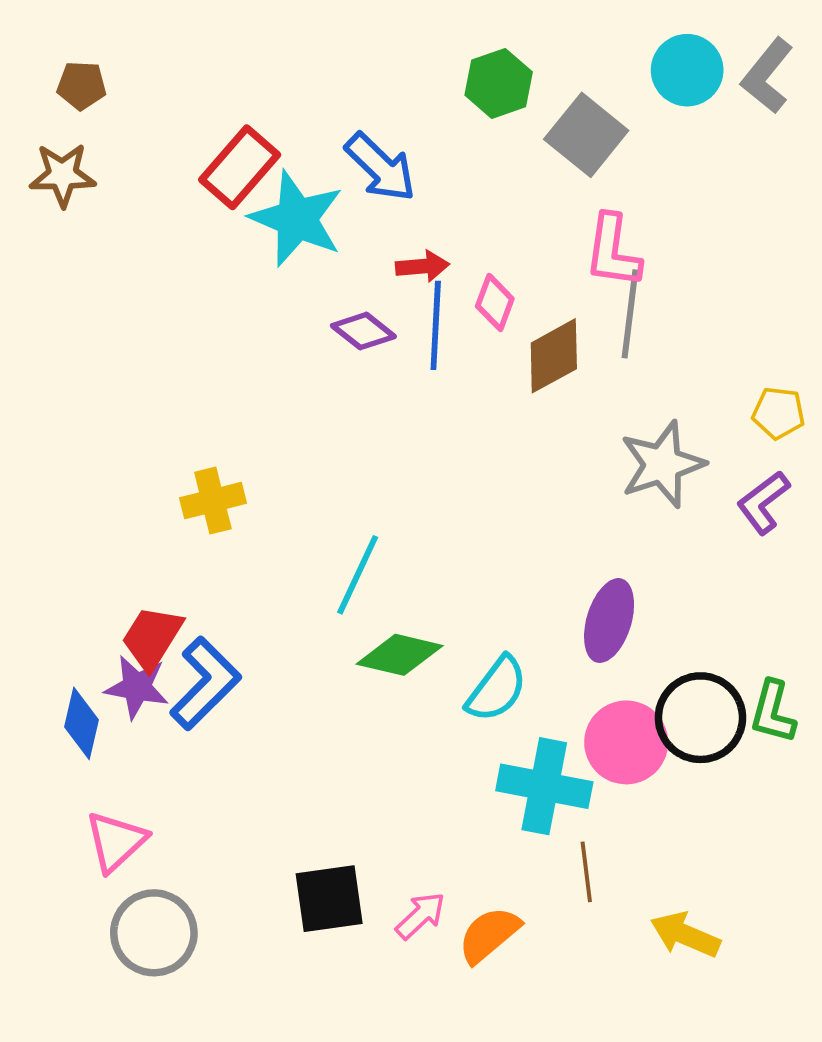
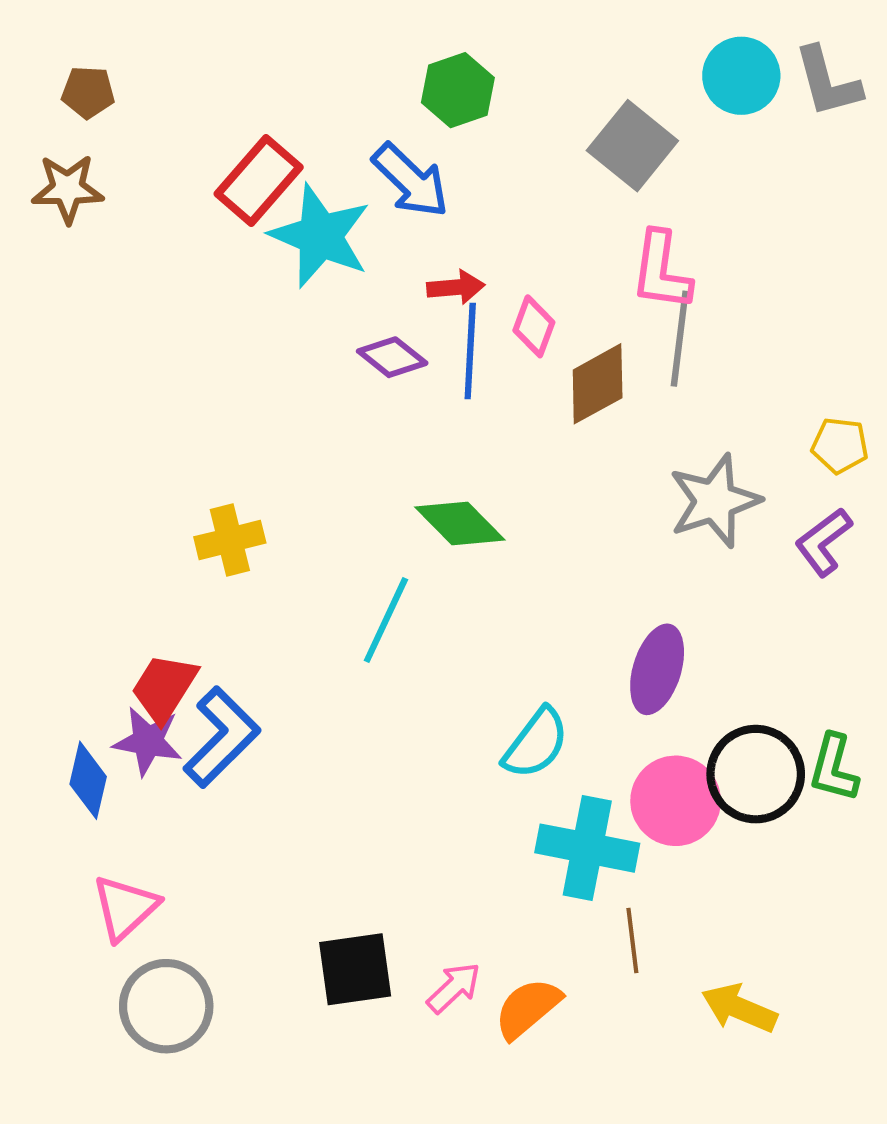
gray L-shape: (767, 76) -> (828, 82), turned -54
green hexagon: (499, 83) -> (458, 90), moved
green diamond: (400, 655) -> (460, 524), moved, turned 32

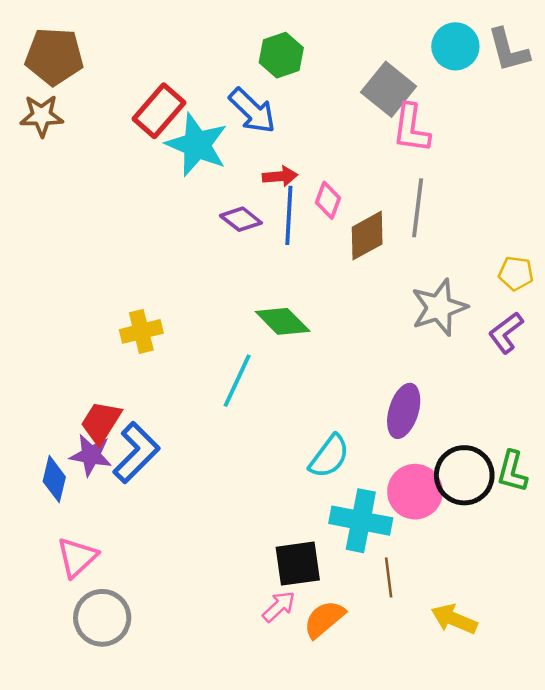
brown pentagon: (88, 92) -> (54, 56), size x1.8
pink L-shape: (661, 271) -> (411, 128), moved
black square: (355, 969) -> (298, 564), moved

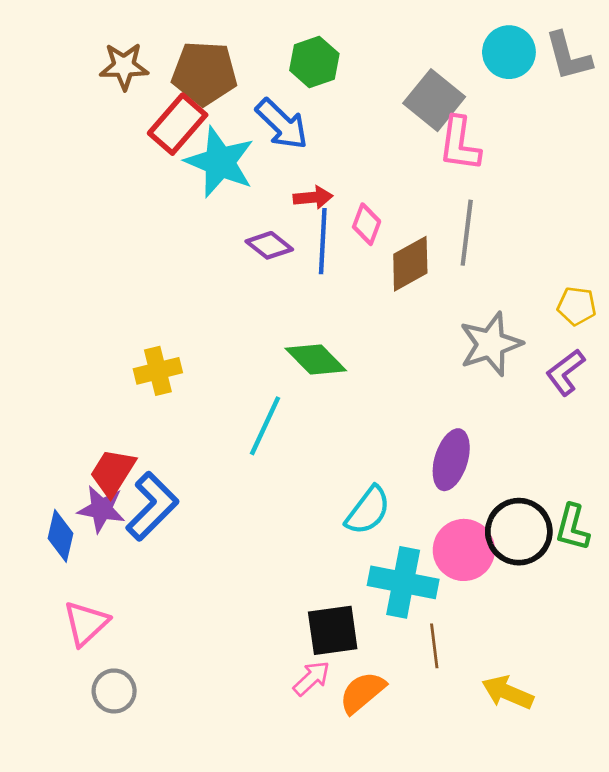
brown pentagon: (54, 56) -> (204, 73), moved
brown star: (42, 116) -> (124, 66), moved
gray circle: (102, 618) -> (114, 691), size x0.7

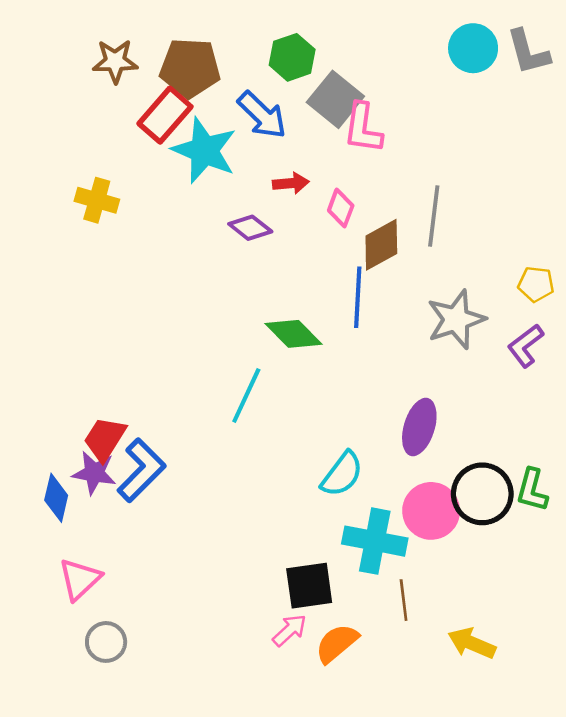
gray square: (434, 100) -> (335, 99), moved
pink L-shape: (460, 144) -> (363, 128), moved
blue line: (323, 241) -> (358, 297), moved
yellow cross: (158, 371) -> (97, 200), moved, turned 30

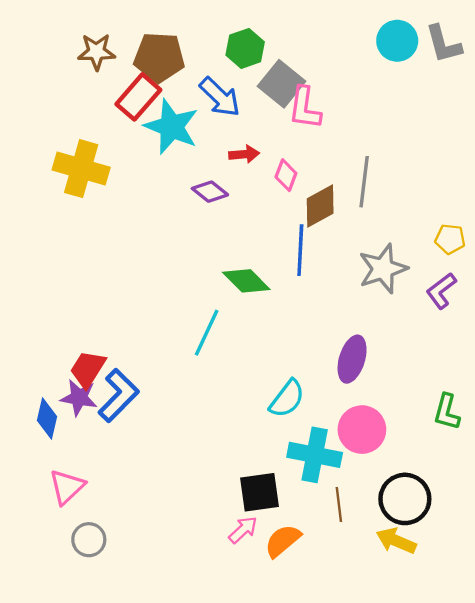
yellow cross: (97, 200) -> (81, 169), size x1.5
black circle: (482, 494) -> (405, 499), moved

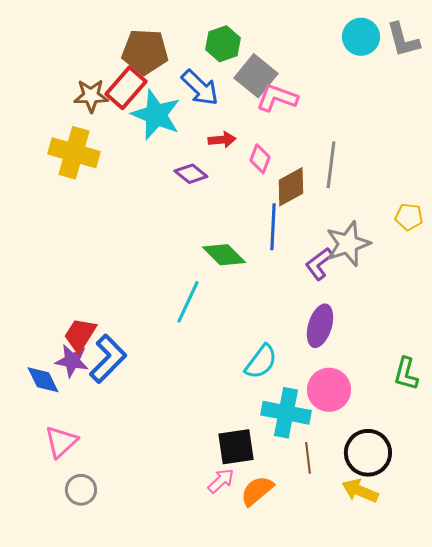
brown star: (97, 52) -> (91, 96), moved
pink L-shape: (305, 108) -> (277, 98), turned 102
purple L-shape: (441, 291) -> (319, 264), moved
blue diamond: (47, 419) -> (43, 380), turned -39

